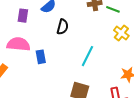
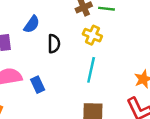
yellow cross: (121, 33) -> (92, 35), moved

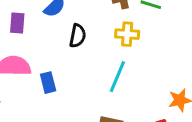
yellow cross: (92, 35) -> (127, 34), turned -30

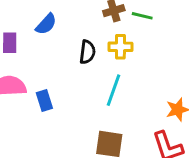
black semicircle: (78, 36) -> (87, 52), moved

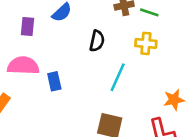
yellow cross: (120, 47) -> (146, 43), moved

